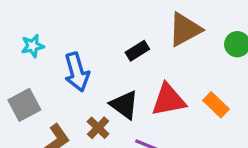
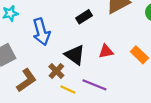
red triangle: (169, 100) -> (106, 51), size x0.6

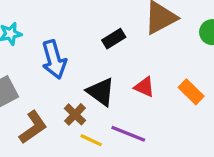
red triangle: (106, 51) -> (144, 87), turned 35

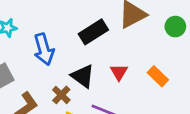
black rectangle: (114, 39) -> (93, 32), size x1.5
red triangle: (144, 87) -> (119, 72), turned 36

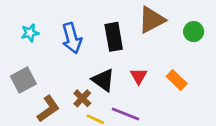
black rectangle: (93, 32) -> (114, 37), turned -68
blue arrow: (44, 49) -> (72, 38), moved

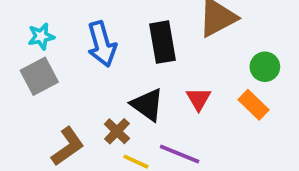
green circle: (194, 32) -> (265, 67), moved
gray square: (23, 80) -> (39, 76), moved

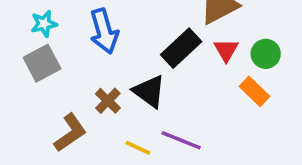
black rectangle: (162, 42) -> (181, 48), moved, turned 57
red triangle: (199, 99) -> (226, 50), moved
brown cross: (117, 131) -> (108, 101), moved

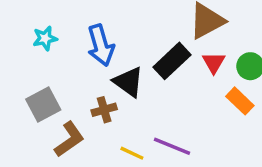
gray square: (42, 63) -> (43, 104), moved
black triangle: (149, 91) -> (128, 82), moved
brown cross: (108, 101) -> (104, 110), turned 30

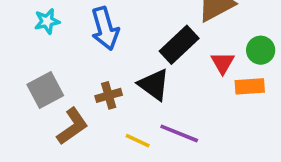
red triangle: (214, 63) -> (223, 63), moved
black triangle: (128, 82) -> (154, 85), moved
orange rectangle: (240, 101) -> (250, 86), turned -48

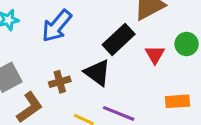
blue arrow: (105, 28) -> (57, 26), turned 56
orange rectangle: (250, 86) -> (177, 101), moved

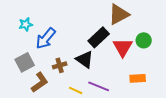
blue arrow: (57, 26) -> (46, 38), moved
red triangle: (155, 55) -> (123, 47), size x1.5

